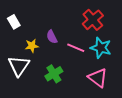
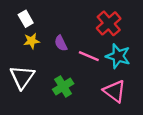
white rectangle: (14, 22) -> (26, 19), moved
yellow star: (32, 46) -> (32, 41), moved

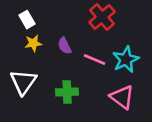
red cross: (109, 23) -> (102, 17), moved
cyan star: (118, 56) -> (126, 60), turned 30
green cross: (63, 86) -> (67, 92), turned 30

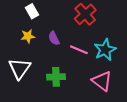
white rectangle: (27, 20) -> (32, 11), moved

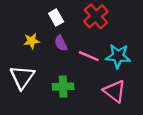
white rectangle: (32, 11) -> (56, 17), moved
cyan star: (105, 50) -> (118, 56), turned 30

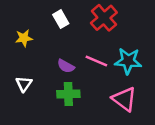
yellow star: (32, 41) -> (24, 38), moved
purple semicircle: (61, 43) -> (66, 66), moved, turned -35
white triangle: (22, 77) -> (24, 84), size x0.6

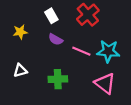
purple semicircle: (66, 66) -> (56, 39), moved
white triangle: (24, 84) -> (20, 71), turned 40

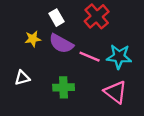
yellow star: (20, 32) -> (33, 39), moved
purple semicircle: (56, 39) -> (61, 44), size x1.5

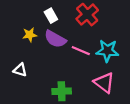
white triangle: (22, 78) -> (20, 70), turned 32
green cross: (64, 87) -> (62, 91), moved

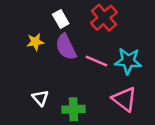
purple semicircle: (55, 39) -> (66, 47), turned 35
white triangle: (20, 70) -> (40, 98), moved, turned 32

